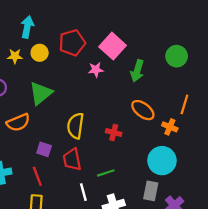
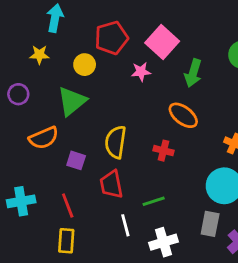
yellow circle: (40, 53) -> (85, 65), moved
orange ellipse: (143, 110) -> (183, 115), moved
purple square: (44, 149) -> (76, 160), moved

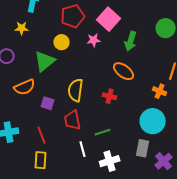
yellow circle: (85, 65) -> (62, 42), moved

